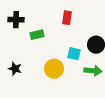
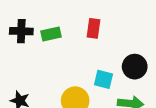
green rectangle: (37, 35) -> (51, 34), moved

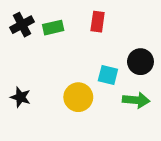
black cross: (21, 31) -> (22, 25), turned -30

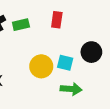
yellow circle: (78, 97) -> (41, 66), moved
green arrow: (136, 100) -> (71, 89), moved

